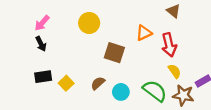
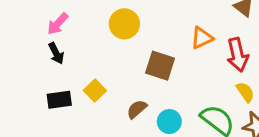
yellow square: (66, 83) -> (95, 91), moved

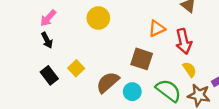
brown square: (160, 66) -> (142, 59), moved
black rectangle: (59, 100) -> (49, 75), turned 60
brown semicircle: (137, 109) -> (108, 82), size x1.5

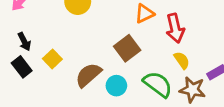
black arrow: (47, 40) -> (24, 42), moved
brown square: (142, 59) -> (127, 48), turned 35

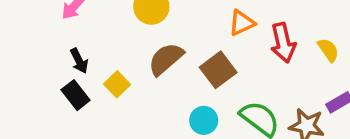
yellow semicircle: (182, 60) -> (328, 50), moved
brown semicircle: (88, 75) -> (166, 59), moved

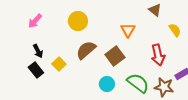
orange triangle: (242, 23) -> (128, 30), turned -35
red arrow: (283, 43) -> (158, 55), moved
yellow semicircle: (328, 50) -> (175, 30), moved

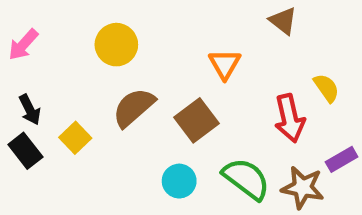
yellow semicircle: (175, 30) -> (326, 88), moved

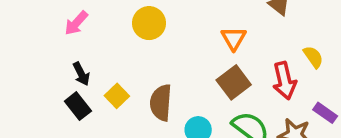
brown semicircle: (134, 107) -> (161, 103), moved, turned -45
brown square: (196, 120) -> (234, 82), moved
purple rectangle: (342, 159) -> (325, 113), turned 65

